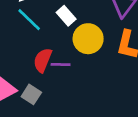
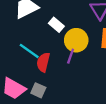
cyan line: (29, 20) -> (29, 51), moved
purple line: (61, 65) -> (71, 56), moved, turned -64

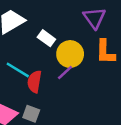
purple line: (71, 56) -> (65, 72), turned 32

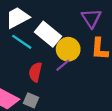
white rectangle: (46, 38) -> (48, 34), size x1.6
cyan line: (18, 70) -> (22, 42), moved

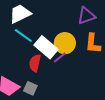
purple triangle: (91, 18) -> (86, 16), turned 42
white rectangle: (48, 34) -> (46, 47), moved

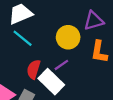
yellow circle: (65, 43) -> (68, 37), moved
white rectangle: (46, 47) -> (51, 82), moved

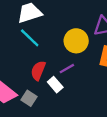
white rectangle: (51, 82) -> (55, 85), size x0.6

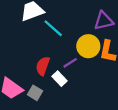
cyan line: (30, 38) -> (53, 28), moved
yellow circle: (76, 41) -> (88, 46), moved

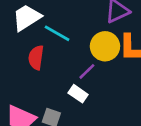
red semicircle: (43, 66) -> (36, 58), moved

